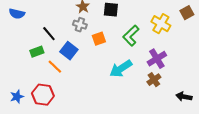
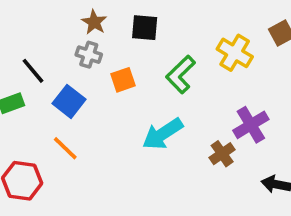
purple cross: (157, 59) -> (251, 125), moved
orange line: (55, 67) -> (65, 148), moved

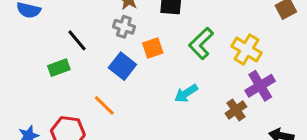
yellow cross: (235, 53) -> (247, 49), moved
blue square: (69, 101) -> (122, 66), moved
cyan arrow: (163, 134) -> (186, 93), size x0.7

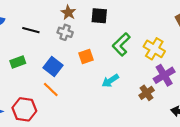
black line: (77, 40) -> (31, 30), moved, turned -35
orange square: (153, 48) -> (86, 57), moved
blue square: (122, 66) -> (53, 66), moved

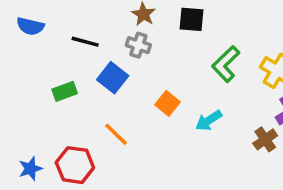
orange square: (86, 57) -> (167, 103), moved, turned -32
blue square: (53, 66) -> (113, 78), moved

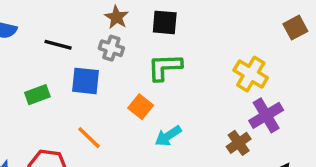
green L-shape: (226, 64) -> (165, 67), moved, turned 42
blue square: (113, 78) -> (86, 81), turned -32
cyan arrow: (209, 121) -> (168, 136), moved

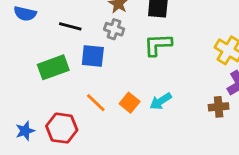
green rectangle: (37, 95) -> (53, 67), size x1.5
orange square: (141, 107) -> (130, 103), moved
brown cross: (239, 143) -> (219, 107), turned 30

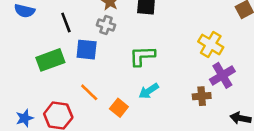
black line: (70, 26) -> (66, 22), turned 54
green L-shape: (158, 45) -> (142, 56), moved
orange square: (130, 103) -> (119, 108), moved

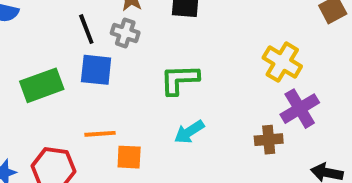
black line: (66, 22) -> (86, 29), moved
orange line: (89, 92) -> (100, 134), turned -48
orange square: (119, 108) -> (129, 157), moved, turned -36

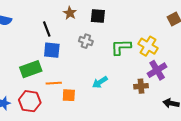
gray cross: (125, 33) -> (86, 41), moved
green L-shape: (179, 79) -> (121, 47), moved
green rectangle: (42, 85) -> (31, 69), moved

